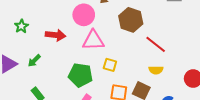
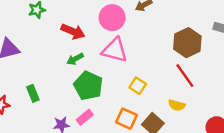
brown hexagon: (131, 20) -> (187, 43), moved
green arrow: (34, 61) -> (75, 59), moved
yellow square: (110, 65) -> (138, 86), moved

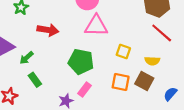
red arrow: (73, 31) -> (48, 30), moved
green arrow: (75, 59) -> (26, 58), moved
yellow semicircle: (177, 105) -> (152, 61), moved

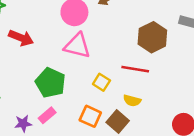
red line: (162, 33) -> (135, 69), moved, turned -45

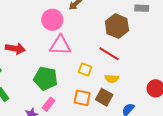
red line: (135, 69) -> (109, 54), turned 35

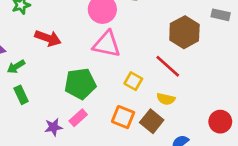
green pentagon: (46, 78) -> (80, 84), turned -30

